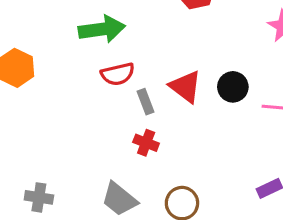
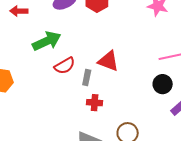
black circle: (233, 87) -> (163, 84), moved
gray rectangle: (145, 102) -> (87, 78), turned 49

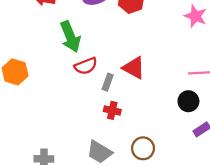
green arrow: (47, 41) -> (70, 37), turned 84

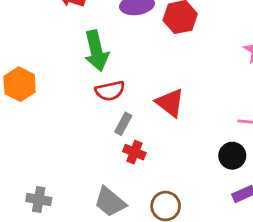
gray rectangle: (108, 82) -> (123, 124), moved

